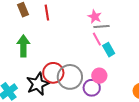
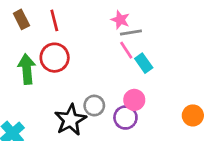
red circle: (53, 73) -> (55, 58), moved
gray circle: (70, 77) -> (94, 106), size x0.6
black star: (38, 84) -> (70, 120), moved

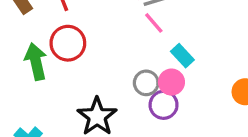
cyan rectangle: (144, 63) -> (182, 56), moved
gray circle: (94, 106) -> (146, 83), moved

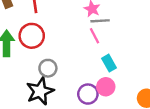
pink circle: (171, 82) -> (106, 87), moved
gray circle: (146, 83) -> (48, 68), moved

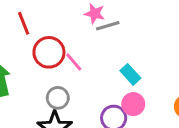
red circle: (32, 36) -> (49, 52), moved
pink line: (94, 36) -> (74, 62), moved

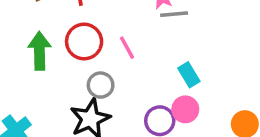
red circle: (49, 52) -> (84, 42), moved

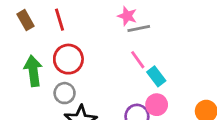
pink line: (127, 48) -> (138, 60), moved
gray circle: (101, 85) -> (65, 93), moved

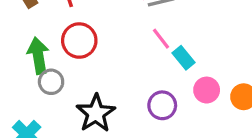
gray circle: (65, 93) -> (51, 82), moved
pink circle: (157, 105) -> (207, 90), moved

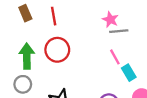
gray circle: (51, 82) -> (23, 84), moved

